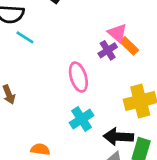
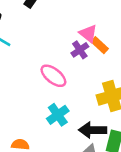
pink ellipse: (78, 77) -> (53, 76), turned -32

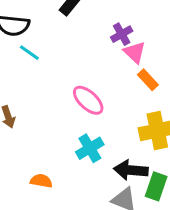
orange rectangle: (100, 45) -> (148, 80), moved
purple cross: (80, 50) -> (122, 34), moved

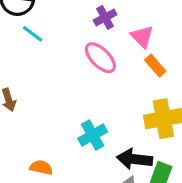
purple cross: (122, 34) -> (105, 17), moved
pink ellipse: (88, 100) -> (100, 58), moved

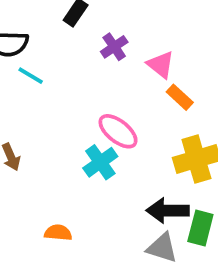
pink ellipse: (100, 58) -> (118, 131), moved
cyan cross: (93, 135) -> (100, 162), moved

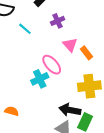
pink triangle: (161, 65) -> (70, 45), moved
cyan line: (31, 76) -> (25, 29), moved

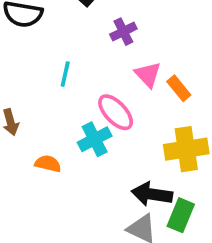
cyan line: (25, 29) -> (65, 74), moved, turned 64
orange semicircle: (12, 111) -> (48, 164), moved

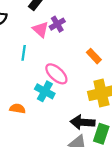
pink triangle: (148, 75) -> (41, 29), moved
cyan cross: (95, 139) -> (45, 91), turned -30

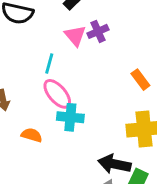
pink ellipse: (56, 74) -> (57, 94), moved
cyan cross: (45, 91) -> (70, 117), turned -30

